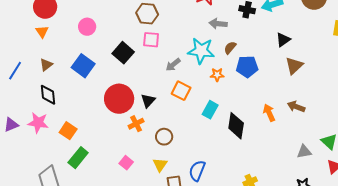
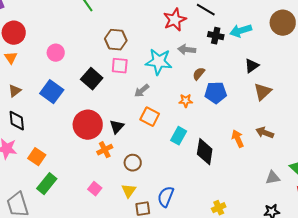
cyan star: (201, 51) -> (159, 62), moved

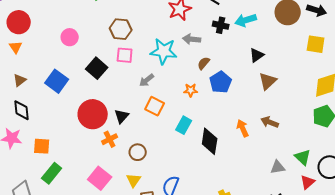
pink circle: (56, 53) -> (70, 37), moved
blue pentagon: (216, 93) -> (221, 82), turned -30
orange square: (37, 157) -> (42, 146), turned -30
pink square: (95, 189) -> (100, 178), size x1.6

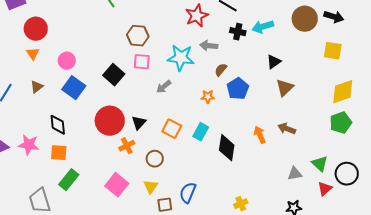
pink circle: (70, 37) -> (67, 61), moved
orange square: (155, 106) -> (172, 129), moved
black diamond: (22, 110) -> (58, 125), moved

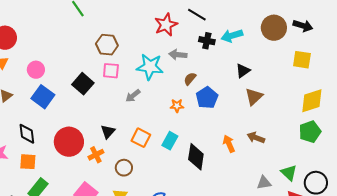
red circle: (110, 121) -> (69, 142), moved

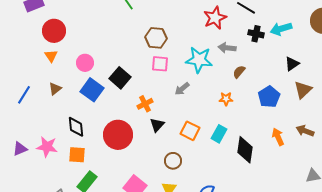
black square: (83, 84) -> (120, 78), moved
blue pentagon: (207, 98) -> (269, 97), moved
orange cross: (96, 155) -> (145, 104), moved

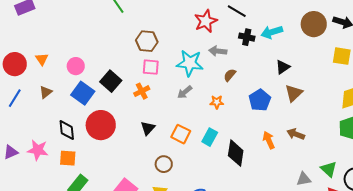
red circle: (54, 31) -> (15, 64), moved
gray arrow: (182, 89) -> (185, 92), moved
orange cross: (145, 104) -> (142, 91), moved
red circle: (118, 135) -> (101, 125), moved

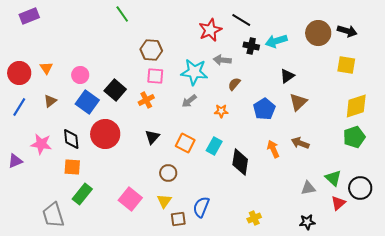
pink star: (38, 150) -> (41, 144), moved

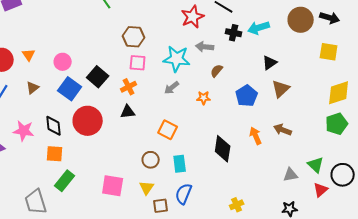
black triangle: (152, 137) -> (128, 112), moved, turned 42
cyan rectangle: (214, 146) -> (180, 164), moved, turned -36
pink square: (130, 199) -> (113, 186), turned -30

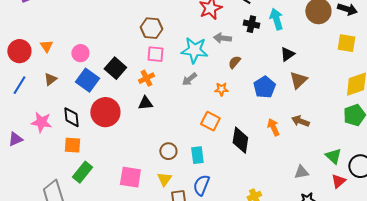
cyan arrow: (259, 28) -> (276, 19), turned 90
orange square: (168, 130) -> (210, 121), moved
gray triangle: (291, 175) -> (301, 172), moved

